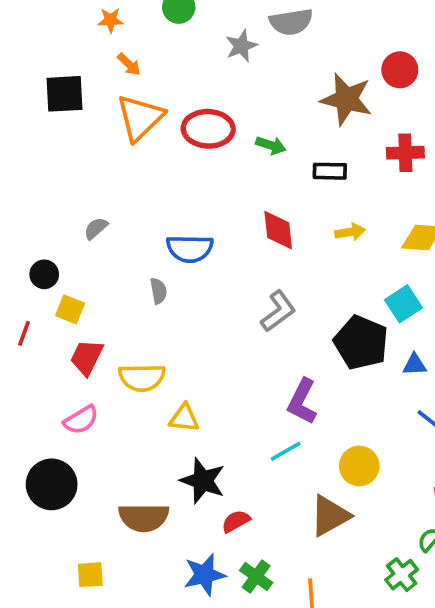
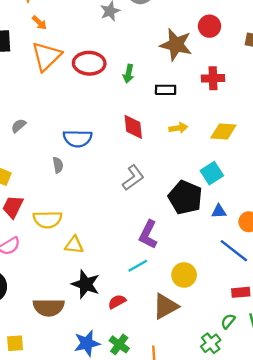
green arrow: (271, 145) -> (129, 74), turned 84
red semicircle: (236, 521) -> (117, 302), moved

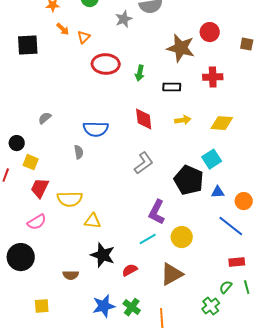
orange triangle: (46, 56) -> (84, 37), moved, size x0.5
yellow circle: (184, 275) -> (182, 237), moved
brown semicircle: (49, 307) -> (71, 275), size x0.6

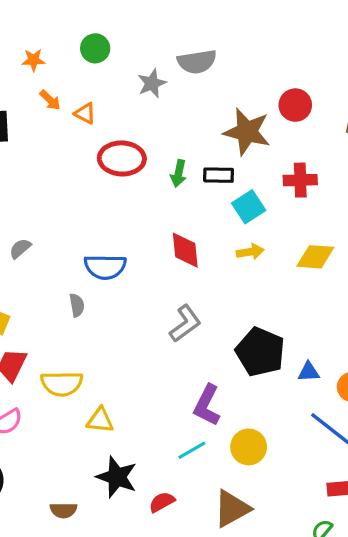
orange triangle: (84, 37) -> (85, 113), turned -48
black rectangle: (172, 87) -> (219, 175), moved
cyan square: (212, 159) -> (249, 207), moved

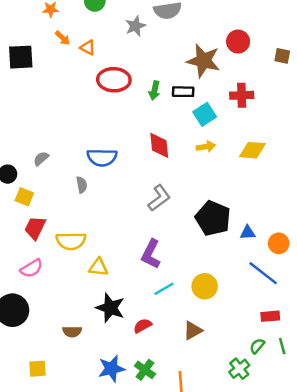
gray semicircle: (20, 248) -> (41, 159), moved
purple L-shape: (207, 405) -> (151, 254), moved
brown triangle: (232, 509) -> (193, 330), size x0.7

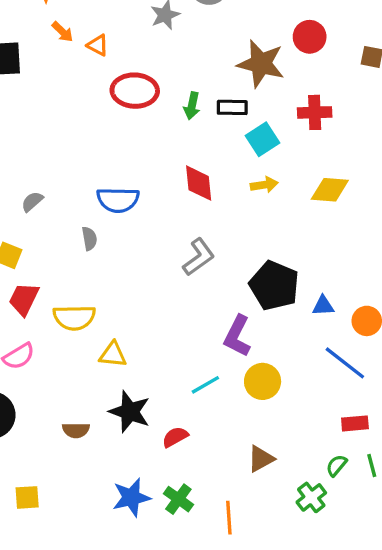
purple L-shape: (151, 254) -> (237, 336), moved
brown triangle: (193, 330) -> (261, 459), moved
brown semicircle: (72, 332) -> (76, 430), moved

